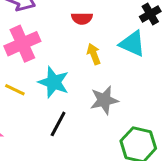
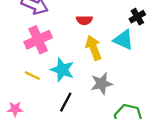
yellow arrow: (94, 54) -> (93, 48), size x1.5

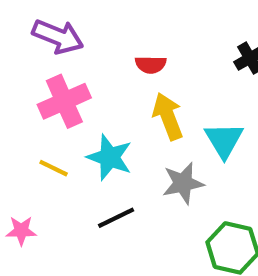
cyan triangle: (124, 40) -> (224, 140), moved, turned 35
black line: (66, 102) -> (116, 218), turned 36

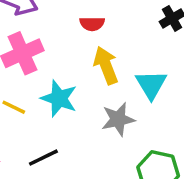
black line: (116, 218) -> (43, 158), moved

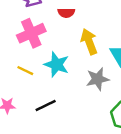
red semicircle: (92, 24) -> (66, 13), moved

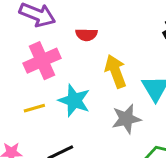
yellow line: (25, 71) -> (34, 108), turned -42

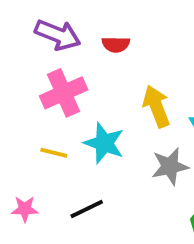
red semicircle: (86, 35) -> (116, 44), moved
yellow line: (34, 108) -> (54, 153), turned 30

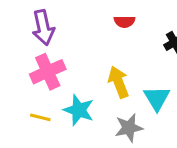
purple arrow: (58, 35) -> (43, 27), turned 56
red semicircle: (116, 44) -> (124, 22), moved

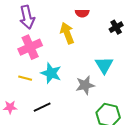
yellow arrow: (119, 82) -> (67, 33), moved

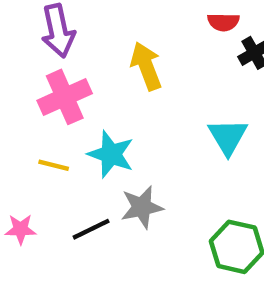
red semicircle: (82, 13) -> (223, 22), moved
gray star: (85, 85) -> (142, 207), moved

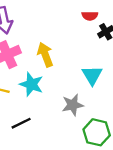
yellow arrow: (146, 66) -> (45, 55), moved
gray star: (142, 207) -> (73, 105), moved

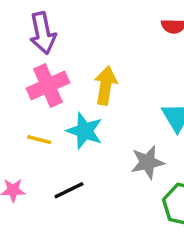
yellow arrow: (45, 55) -> (106, 86), turned 30

